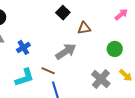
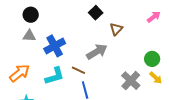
brown triangle: (84, 28) -> (116, 29), turned -40
blue cross: (23, 47) -> (55, 46), size x1.5
green circle: (115, 49) -> (152, 59), moved

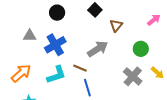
black circle: (31, 15) -> (57, 13), moved
pink arrow: (154, 17) -> (154, 20), moved
green circle: (152, 59) -> (141, 49), moved

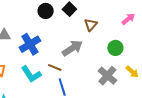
black circle: (57, 13) -> (46, 11), moved
cyan L-shape: (56, 75) -> (31, 74), turned 75

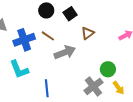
green circle: (115, 48) -> (108, 69), moved
brown line: (55, 67) -> (48, 36), moved

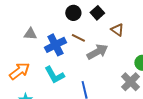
brown triangle: (88, 33) -> (117, 30), turned -40

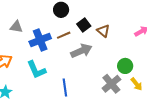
black square: (97, 13) -> (84, 25), moved
brown line: (78, 38) -> (64, 35), turned -56

